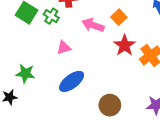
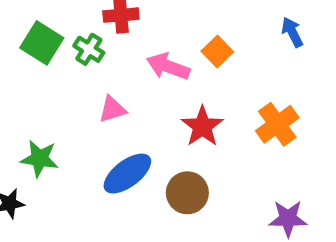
red star: (125, 45) -> (202, 126), moved
brown circle: (110, 105) -> (187, 193), moved

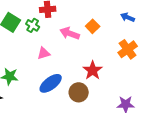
blue arrow: (292, 32) -> (128, 17), turned -40
orange cross: (277, 124) -> (128, 49), moved
red star: (202, 126) -> (93, 70), moved

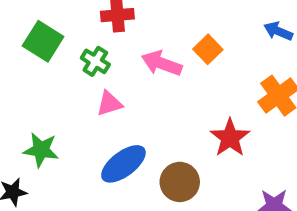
green cross: (33, 25) -> (95, 61), moved
red star: (93, 70) -> (230, 138), moved

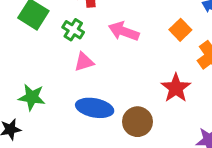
orange square: (208, 49) -> (180, 30), moved
blue ellipse: (123, 164) -> (95, 108), turned 48

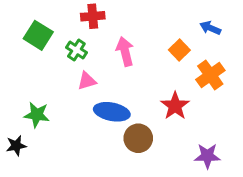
pink arrow: (124, 31) -> (125, 51), turned 56
blue ellipse: (95, 108) -> (112, 112), moved

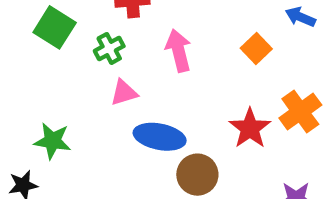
green cross: (76, 50) -> (109, 48), turned 30
orange cross: (210, 75) -> (300, 112), moved

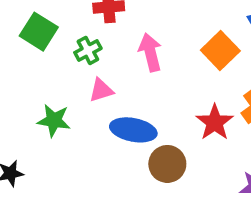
orange square: (256, 48) -> (220, 50), size x1.4
green star: (52, 141) -> (54, 120), moved

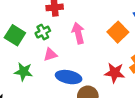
green square: (39, 32) -> (15, 35), moved
red star: (215, 122) -> (115, 73), turned -30

